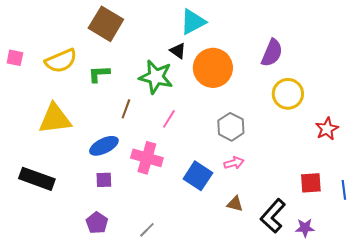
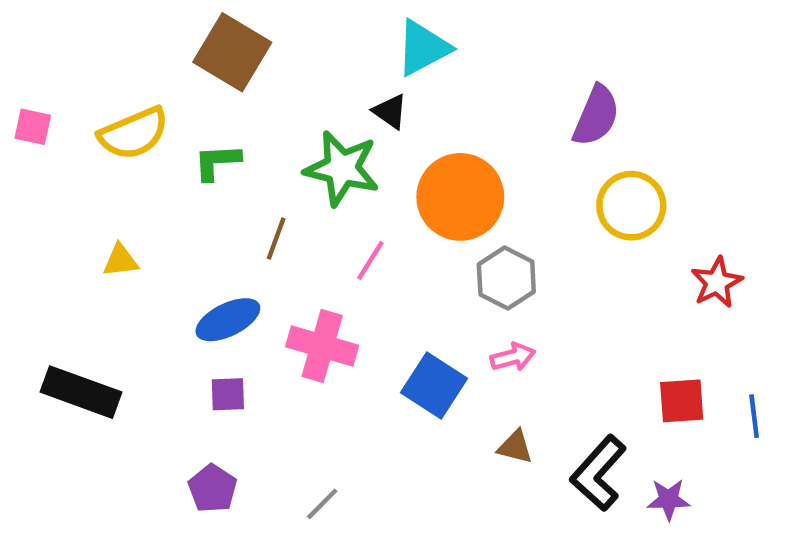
orange circle: (213, 68) -> (460, 197), moved
yellow triangle: (55, 119) -> (120, 260), size x0.5

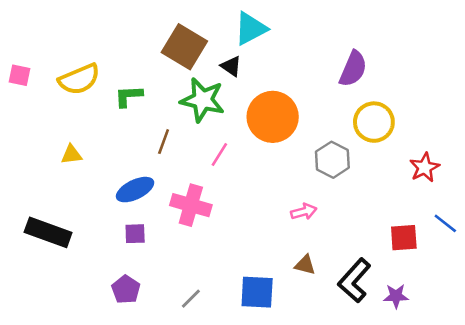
brown square: (232, 52) -> (184, 47), moved
gray hexagon: (506, 278) -> (332, 160), moved
blue square: (434, 385) -> (257, 292), moved, turned -30
blue line: (754, 416) -> (445, 223), moved, turned -45

